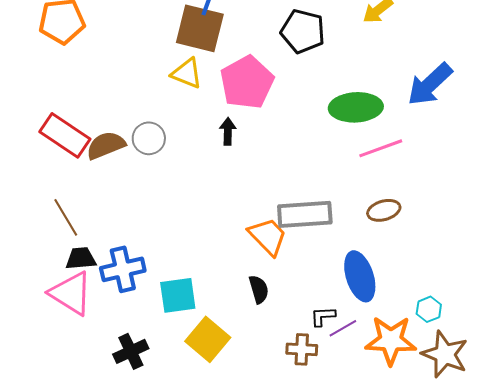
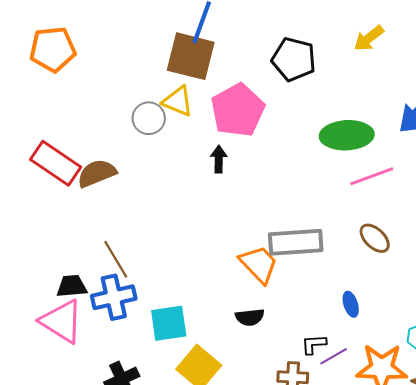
gray circle: (149, 138) -> (149, 118), moved
brown ellipse: (384, 210) -> (375, 238), turned 60
brown line: (66, 217) -> (116, 259), moved
blue ellipse: (360, 276) -> (351, 304), size x0.5
black semicircle: (259, 289) -> (250, 317), turned 100

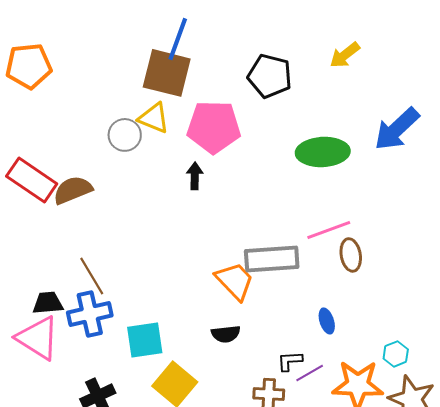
pink pentagon: (238, 110) -> (214, 127), turned 30
pink line: (372, 176) -> (329, 230), moved
brown ellipse: (375, 238) -> (351, 255), turned 36

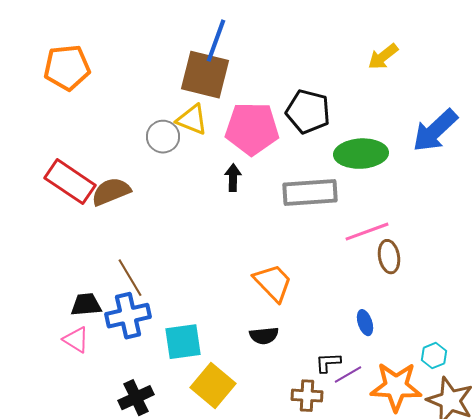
black pentagon: (270, 76) -> (308, 112), moved
gray rectangle: (272, 259) -> (310, 193), moved
pink triangle: (38, 338) -> (76, 340), size x0.6

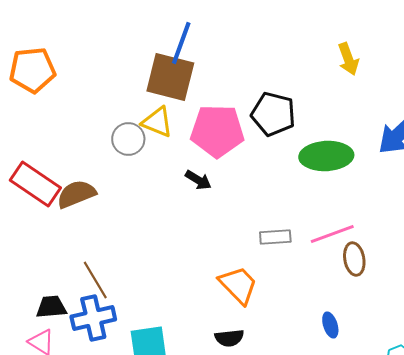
yellow arrow: (383, 57) -> (348, 59), turned -72
black arrow: (233, 178) -> (198, 180), turned 120
gray rectangle: (310, 193) -> (275, 237), moved, size x0.6

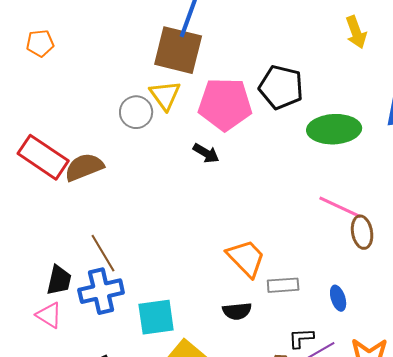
orange pentagon: (32, 70) -> (40, 43), size x0.6
yellow triangle: (157, 122) -> (165, 95), turned 32
pink line: (332, 234) -> (340, 207), turned 45
gray rectangle: (275, 237) -> (283, 285), moved
black trapezoid: (51, 307) -> (59, 280), turned 108

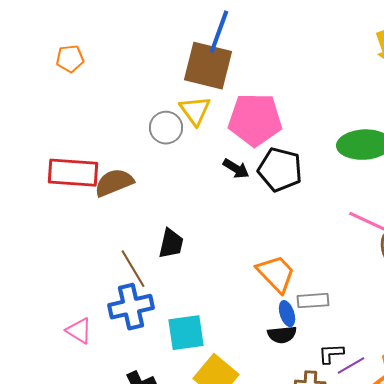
black pentagon: (281, 87) -> (280, 170), moved
red rectangle: (43, 157) -> (73, 173), turned -30
black trapezoid: (59, 280) -> (171, 244), moved
blue ellipse: (338, 298) -> (287, 314), moved
black semicircle: (237, 311) -> (282, 335), moved

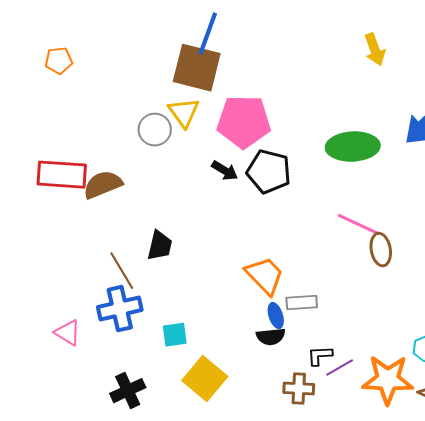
cyan square: (186, 333) -> (175, 335), size x0.7

